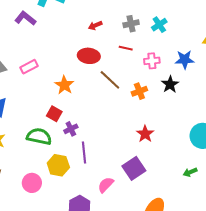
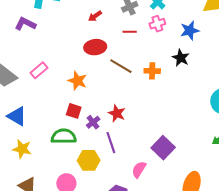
pink cross: (152, 61) -> (157, 24), moved
orange cross: (139, 91) -> (152, 71), turned 35
red star: (145, 134) -> (117, 113), moved

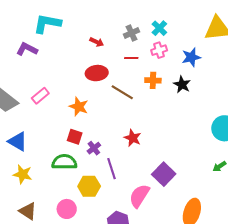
red arrow: (95, 16) -> (97, 42), turned -120
orange cross: (152, 71) -> (153, 80), moved
red star: (117, 113) -> (133, 138), moved
pink semicircle: (139, 170) -> (139, 196), size x1.4

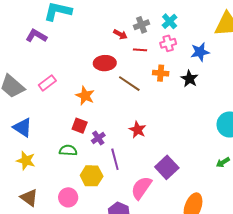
red arrow: (97, 42) -> (120, 34), moved
green semicircle: (64, 162) -> (68, 150), size x0.7

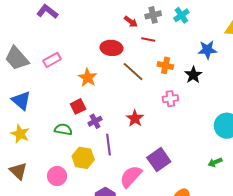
pink cross: (168, 43) -> (170, 99), moved
red square: (80, 126) -> (78, 106), turned 35

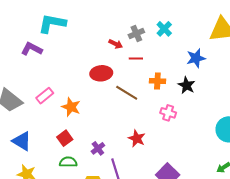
orange star: (88, 78) -> (71, 107), moved
pink cross: (170, 99) -> (168, 113), turned 35
red square: (78, 106) -> (65, 138), moved

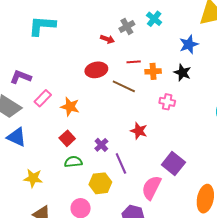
purple L-shape: (32, 49) -> (21, 77), moved
red line: (136, 59) -> (134, 62), moved
blue triangle: (22, 141) -> (17, 137), moved

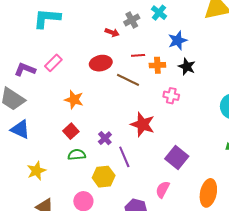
blue star: (189, 44) -> (178, 41), moved
pink rectangle: (43, 98) -> (53, 63), moved
red star: (139, 131) -> (143, 124), size x1.4
yellow star: (33, 178) -> (36, 171), turned -30
pink semicircle: (151, 188) -> (163, 189), moved, size x0.7

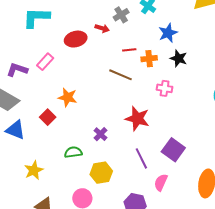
red ellipse: (101, 63) -> (76, 39), moved
red square: (71, 131) -> (48, 117), moved
purple line: (124, 157) -> (141, 158), moved

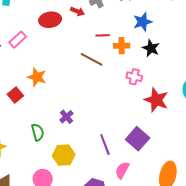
red star: (137, 119) -> (156, 100), moved
green semicircle: (73, 152) -> (38, 132), turned 78

